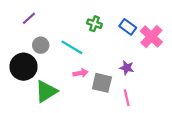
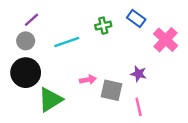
green cross: (94, 24) -> (103, 26), turned -32
blue rectangle: (128, 27) -> (136, 19), moved
gray circle: (41, 45) -> (26, 41), moved
cyan line: (72, 47) -> (67, 42), moved, turned -50

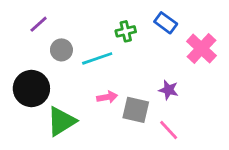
gray circle: (26, 41) -> (61, 50), moved
cyan line: (67, 42) -> (97, 58), moved
pink line: (139, 107) -> (169, 130), turned -30

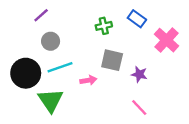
purple line: (39, 24) -> (41, 15), moved
cyan line: (97, 58) -> (60, 67), moved
gray square: (136, 110) -> (112, 60), moved
green triangle: (61, 121) -> (51, 100), turned -32

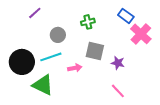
blue rectangle: (137, 19) -> (126, 16), moved
gray circle: (51, 41) -> (58, 35), moved
green triangle: (51, 100) -> (43, 85), turned -30

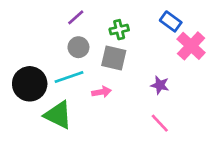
purple line: (35, 13) -> (76, 17), moved
gray square: (95, 51) -> (114, 58), moved

